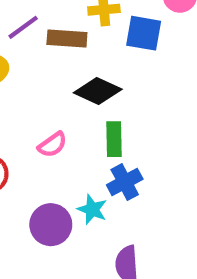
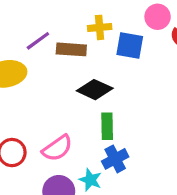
pink semicircle: (52, 145) -> (57, 148), moved, size x1.4

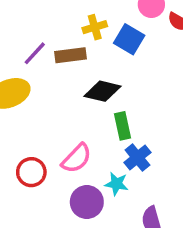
blue square: (130, 45) -> (129, 39), turned 32

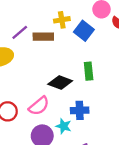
black diamond: (102, 91) -> (60, 83), moved
green rectangle: (123, 126) -> (89, 71), moved
blue cross: (137, 158) -> (80, 110), turned 30

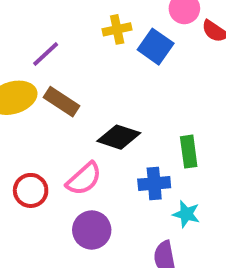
brown rectangle: (43, 37) -> (61, 102), moved, turned 36
green rectangle: (89, 71) -> (189, 152), moved
cyan star: (64, 126) -> (186, 214), moved

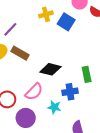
cyan star: (186, 214) -> (54, 107), moved
purple circle: (92, 230) -> (26, 118), moved

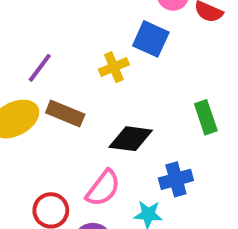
yellow cross: (46, 14) -> (114, 67), moved
green rectangle: (87, 74) -> (206, 117), moved

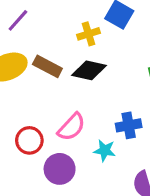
purple line: (40, 68) -> (18, 20), moved
black diamond: (131, 139) -> (89, 70), moved

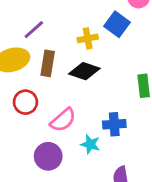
purple line: (18, 20) -> (34, 30), moved
brown rectangle: (47, 66) -> (48, 63), turned 65
red circle: (29, 140) -> (25, 102), moved

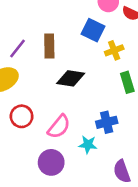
yellow cross: (88, 38) -> (114, 50), moved
brown rectangle: (48, 63) -> (49, 46), moved

